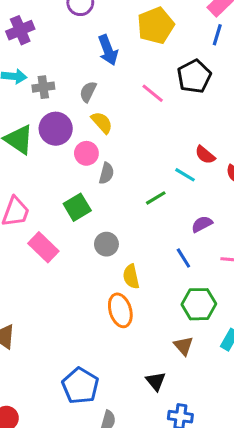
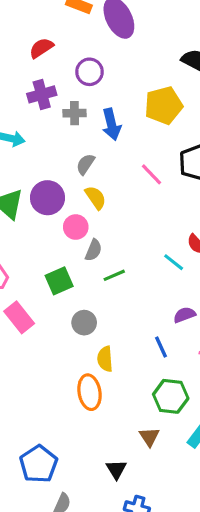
purple cross: (20, 30) -> (42, 94), moved
gray cross: (43, 87) -> (74, 113), moved
green line: (156, 198) -> (114, 275), moved

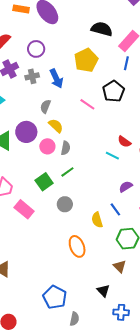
gray semicircle: (94, 250) -> (66, 148), moved
green line: (114, 275) -> (67, 172), moved
yellow semicircle: (105, 359) -> (97, 220), moved

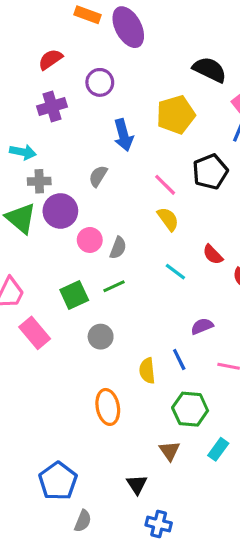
gray cross: (32, 76) -> (39, 181), moved
yellow semicircle: (56, 126) -> (168, 219), moved
cyan line: (112, 156) -> (175, 272), moved

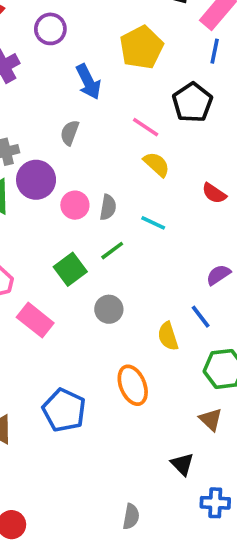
cyan line: (175, 272) -> (153, 223), moved
blue pentagon: (58, 481) -> (64, 410), moved

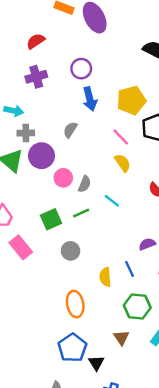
purple circle: (50, 29) -> (81, 69), moved
yellow pentagon: (141, 47) -> (131, 100), moved
blue pentagon: (64, 410) -> (72, 348), moved

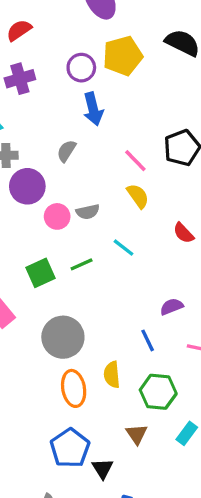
yellow pentagon: (131, 100) -> (123, 56), moved
gray semicircle: (85, 184) -> (88, 212), moved, turned 56
gray circle: (70, 251) -> (63, 337), moved, size x1.6
yellow semicircle: (105, 277) -> (112, 375), moved

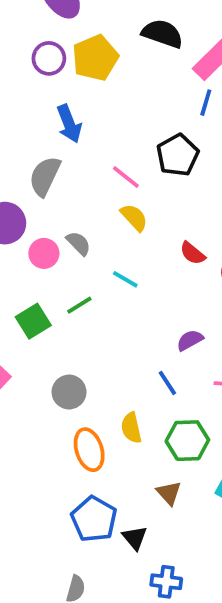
purple circle: (81, 68) -> (49, 58), moved
gray semicircle: (66, 151) -> (45, 176), size x1.5
gray semicircle: (88, 212) -> (79, 243), turned -115
gray circle: (63, 337) -> (69, 392), size x0.7

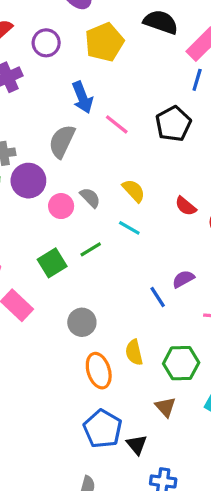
purple circle: (49, 58) -> (46, 43), moved
pink line: (126, 177) -> (117, 124), moved
yellow semicircle: (134, 217) -> (134, 191), moved
blue line: (167, 383) -> (158, 297), moved

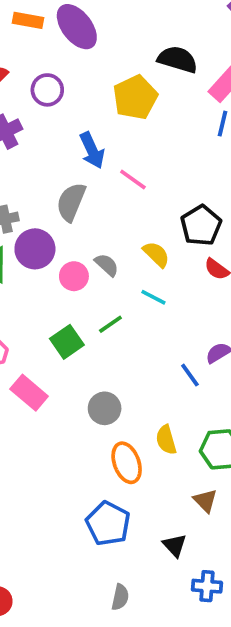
yellow pentagon: (104, 42) -> (135, 97), moved
black pentagon: (173, 124) -> (201, 225), moved
blue pentagon: (103, 429) -> (108, 524), moved

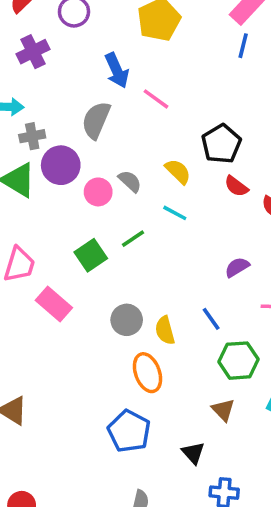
blue line: (190, 375) -> (211, 319), moved
yellow semicircle: (166, 440) -> (165, 330), moved

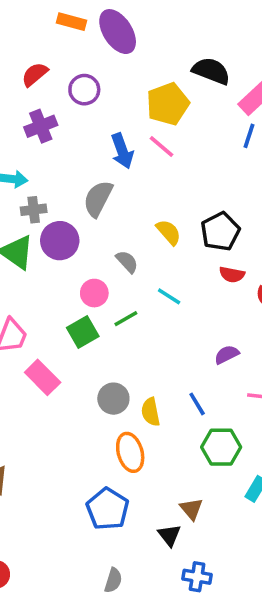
pink line: (156, 99) -> (162, 147), moved
yellow semicircle: (178, 171) -> (169, 232), moved
red semicircle: (236, 186) -> (232, 275), turned -30
pink circle: (98, 192) -> (94, 293), moved
brown triangle: (223, 410) -> (191, 509), moved

